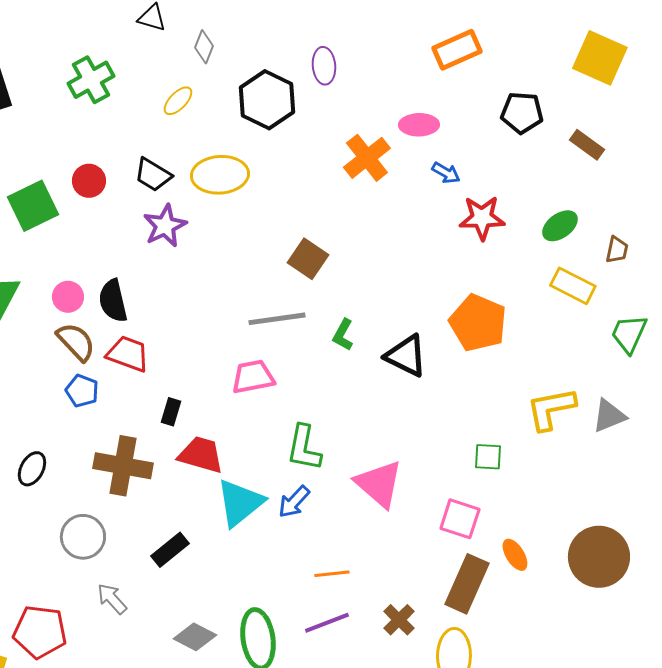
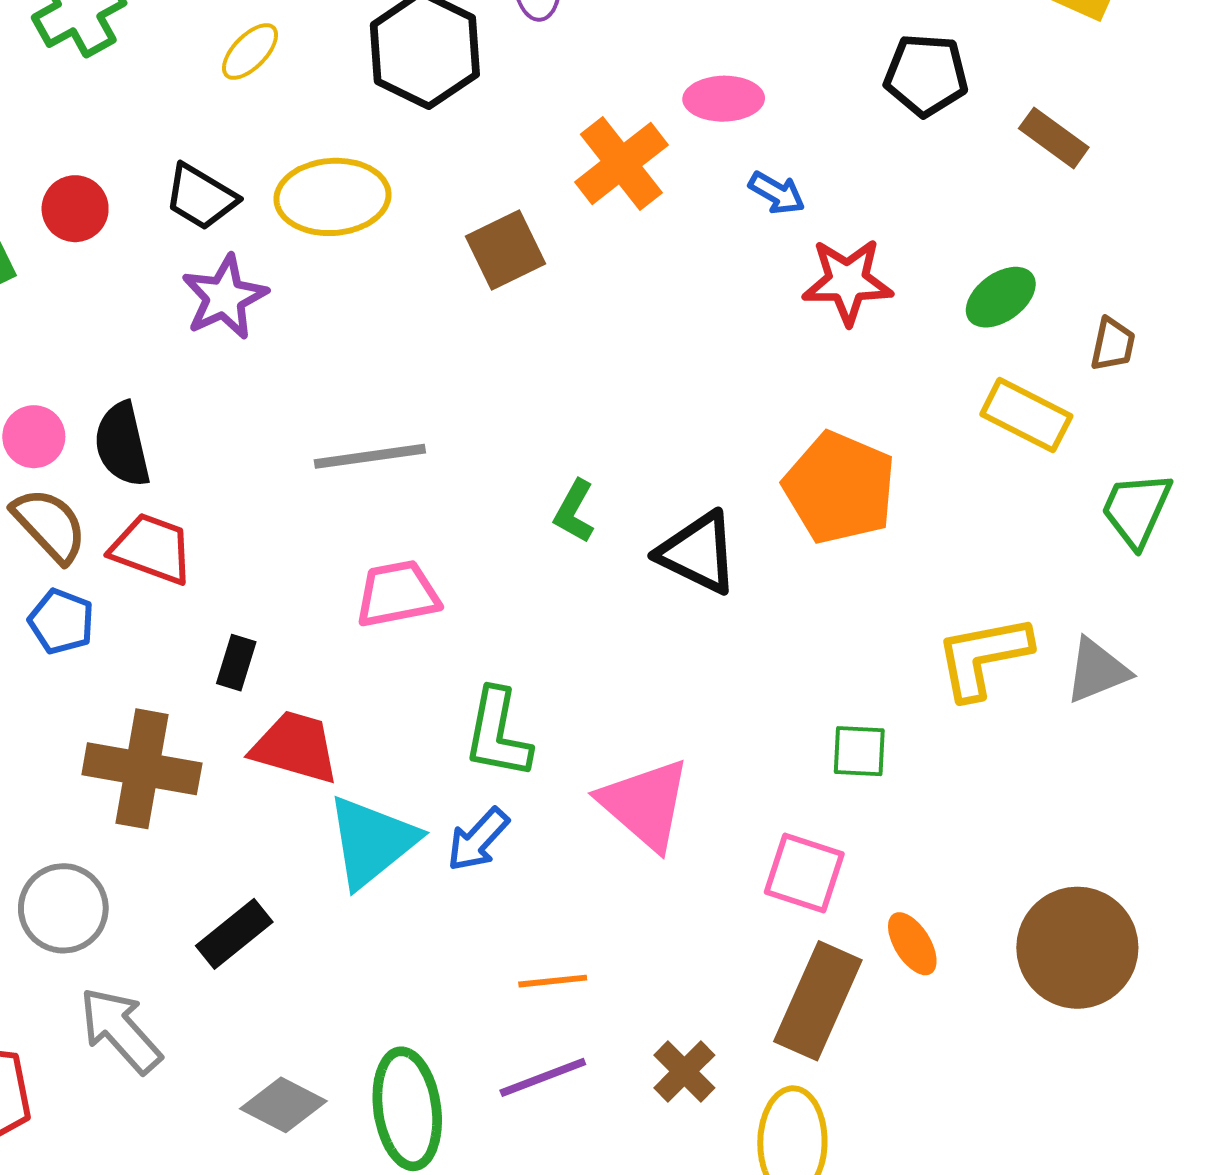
brown square: (308, 259) -> (505, 250), moved, turned 30
gray line: (277, 319) -> (370, 456), moved
gray arrow: (112, 599) -> (120, 1030), size x1.4

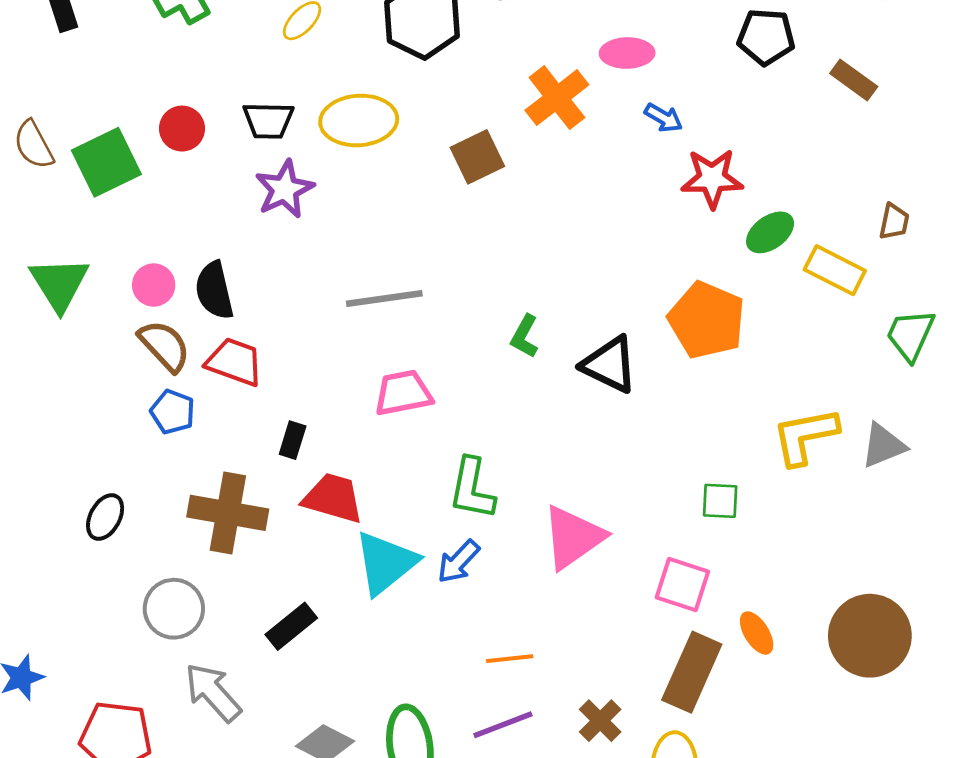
black trapezoid: (201, 197) -> (268, 120), turned -30
green ellipse: (1001, 297) -> (770, 232), moved
pink triangle: (645, 804) -> (573, 537), turned 44

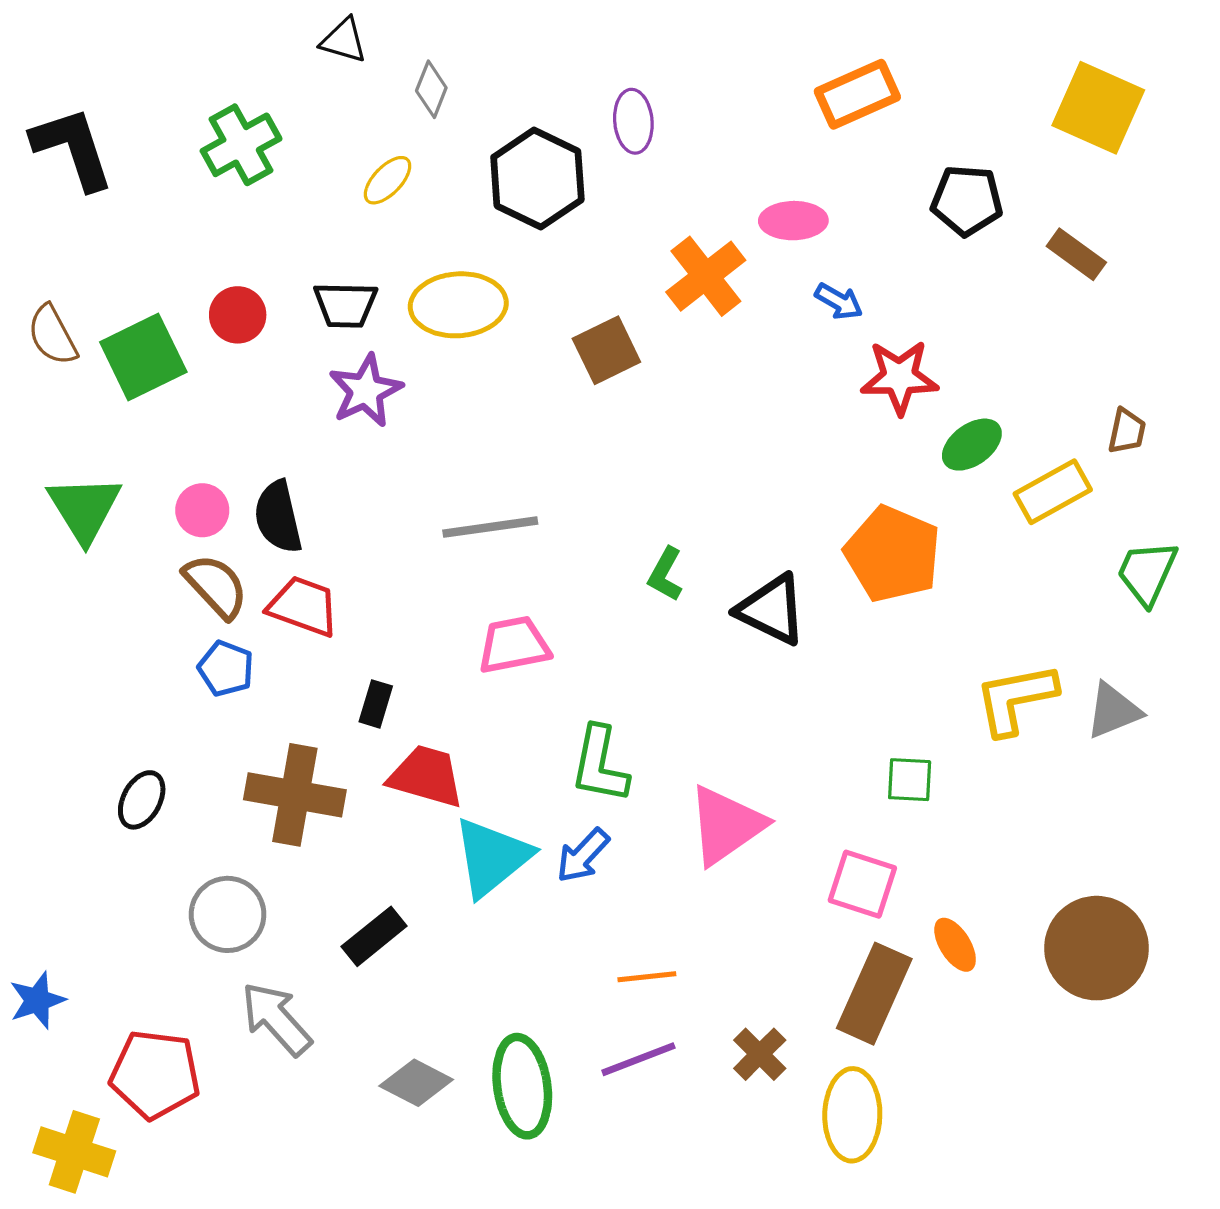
yellow rectangle: (835, 270) -> (1053, 492), turned -56

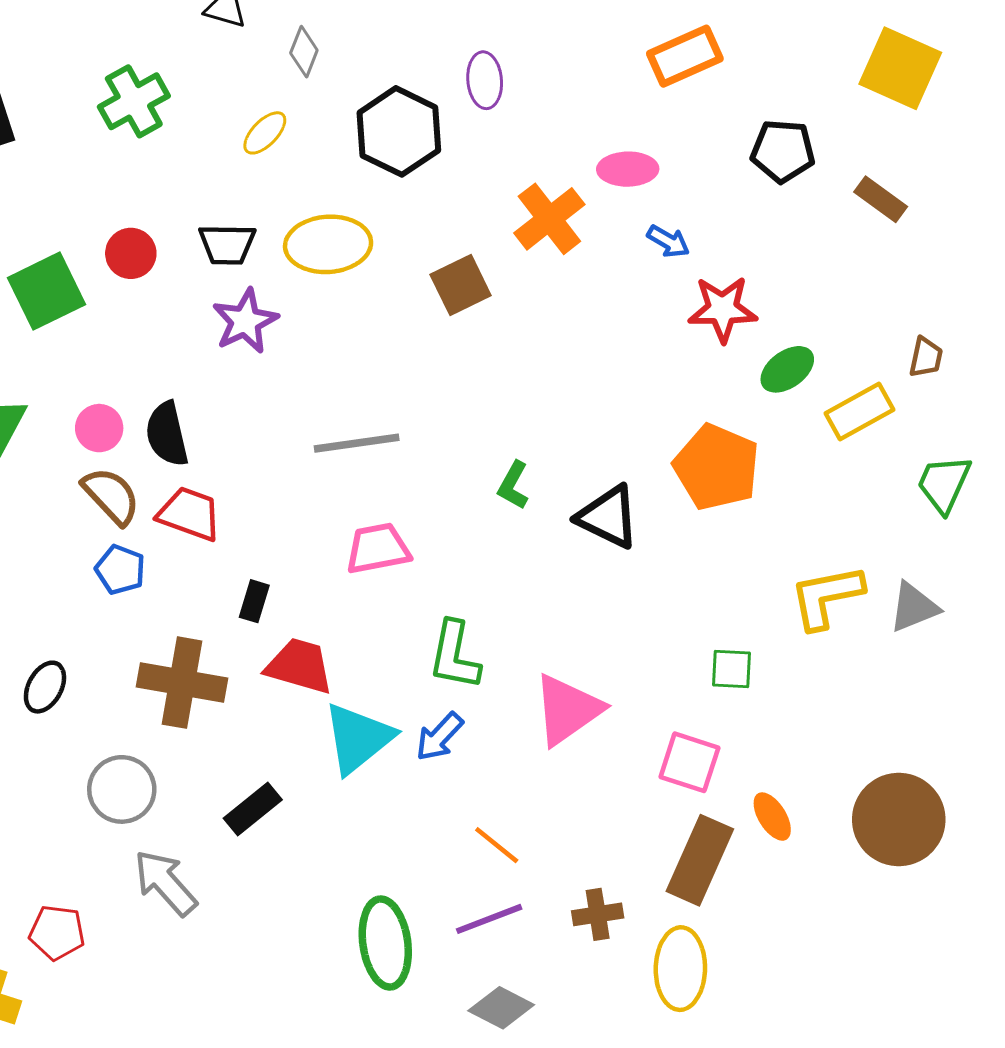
orange line: (647, 977) -> (497, 845), turned 45
brown cross: (760, 1054) -> (598, 914), turned 36
red pentagon: (155, 1074) -> (57, 932), size x0.7
gray diamond: (416, 1083) -> (501, 1008), moved

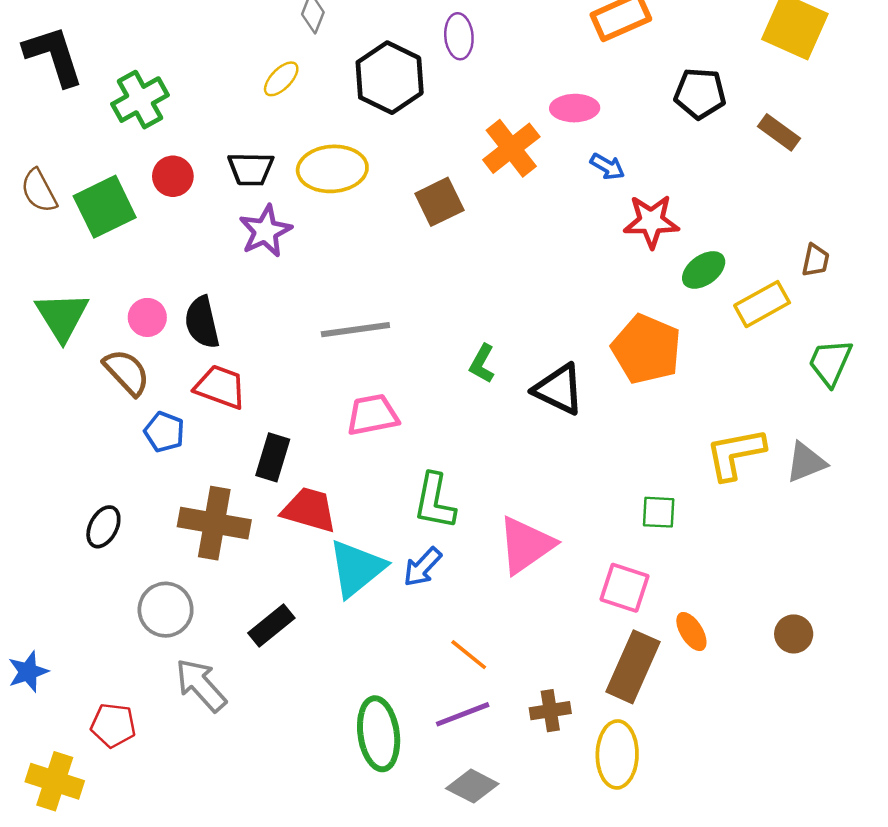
green cross: (134, 101) -> (140, 100), moved
brown semicircle: (111, 496) -> (127, 372), moved
black rectangle: (254, 601) -> (273, 457), size x1.4
brown circle: (899, 820) -> (794, 634), size x0.5

